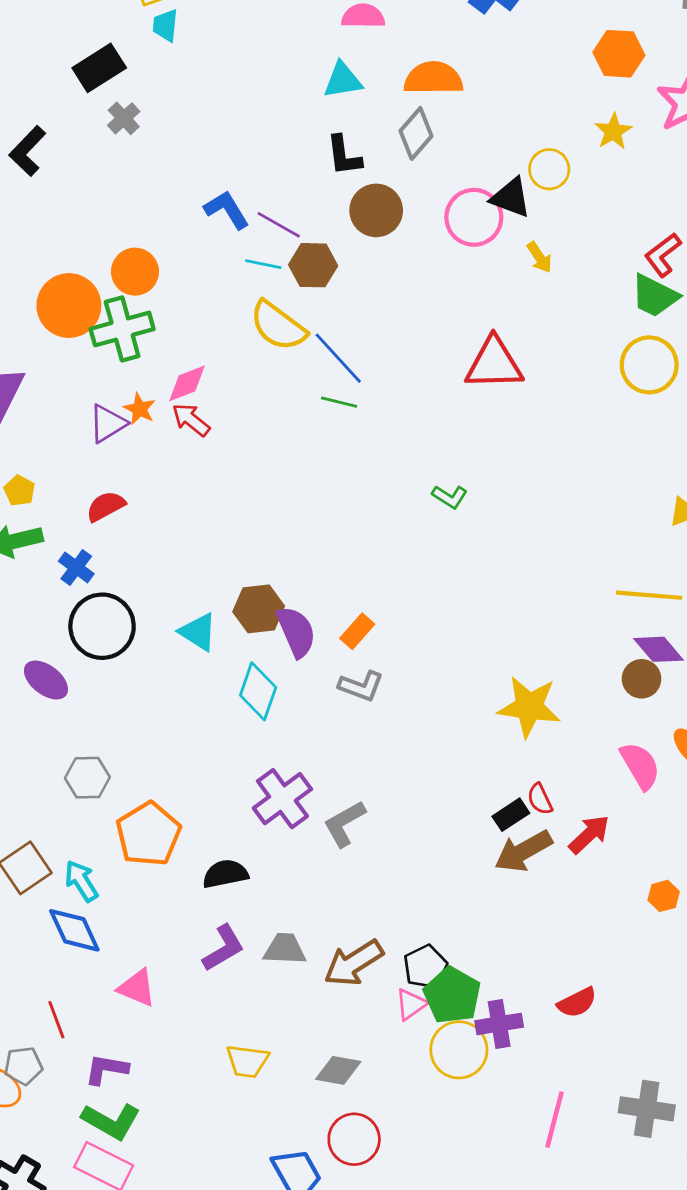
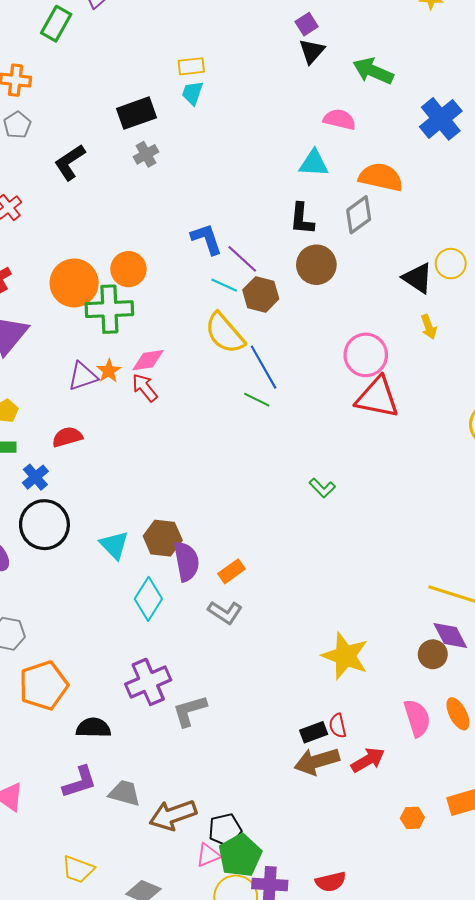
pink circle: (474, 217) -> (366, 355), moved

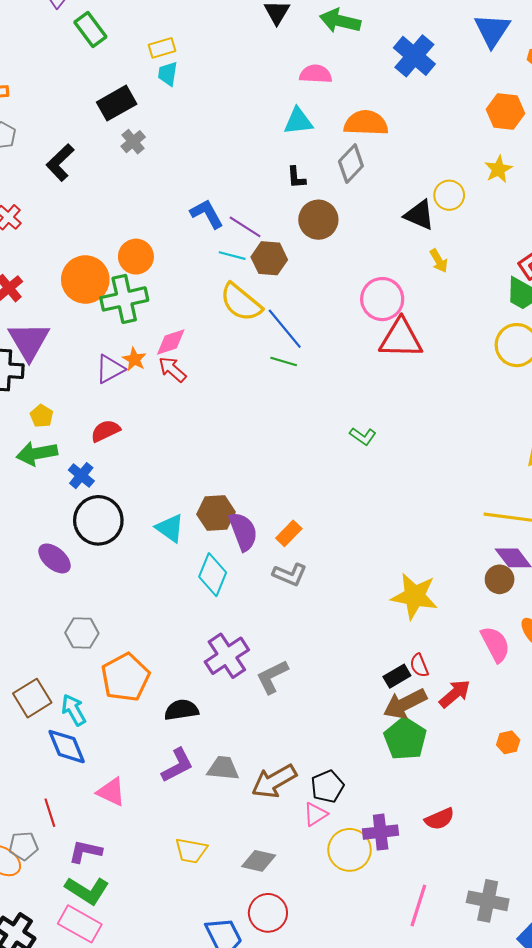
green rectangle: (56, 24) -> (90, 30), moved, turned -56
black L-shape: (302, 219) -> (296, 177), size x0.7
green pentagon: (240, 855) -> (405, 739), moved

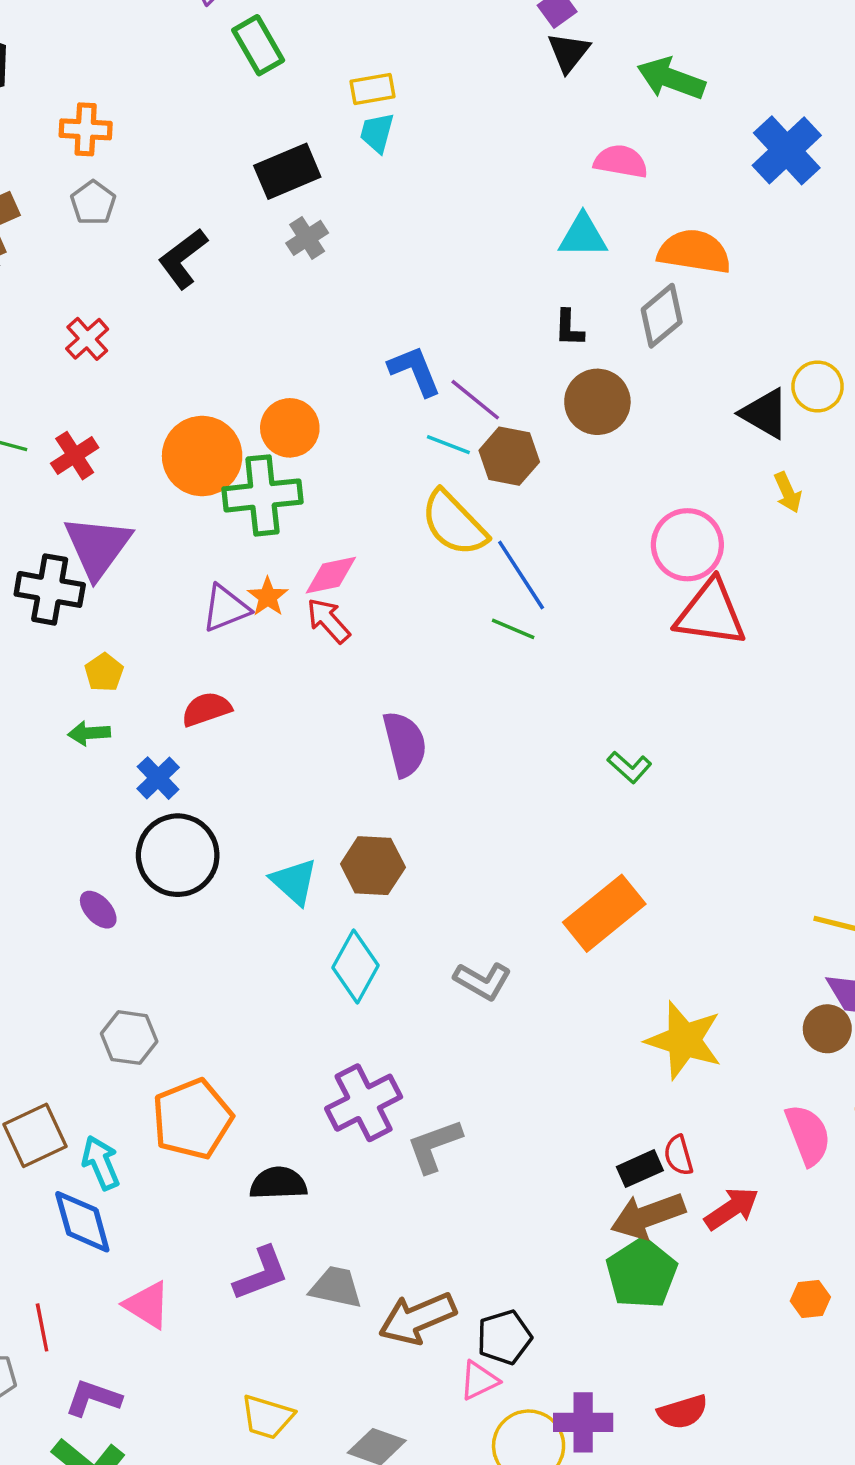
green arrow: (37, 453) -> (89, 733), size x0.6
purple semicircle: (243, 532) -> (405, 744), moved
orange rectangle: (289, 533) -> (604, 913), moved, size x1.8
purple ellipse: (55, 558) -> (98, 910), size x0.7

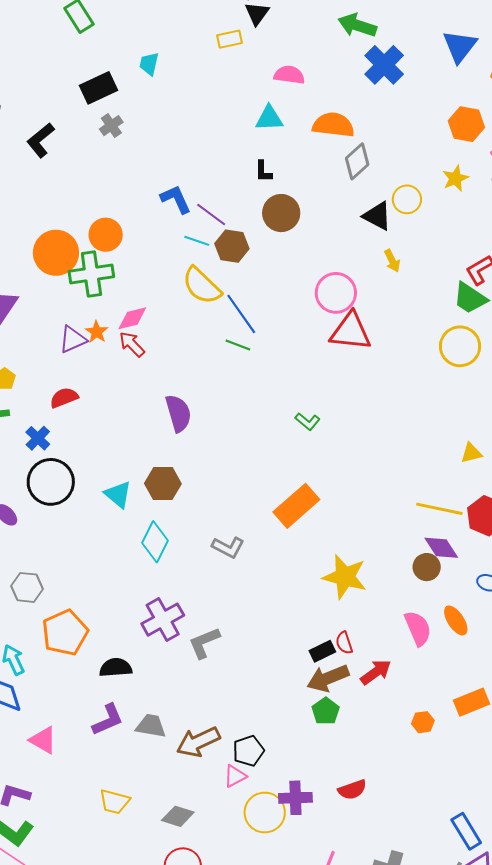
green arrow: (671, 79) -> (357, 25), moved
yellow rectangle: (373, 89) -> (230, 39), moved
gray diamond: (662, 316) -> (357, 161), moved
green pentagon: (642, 1273) -> (326, 711), size x0.7

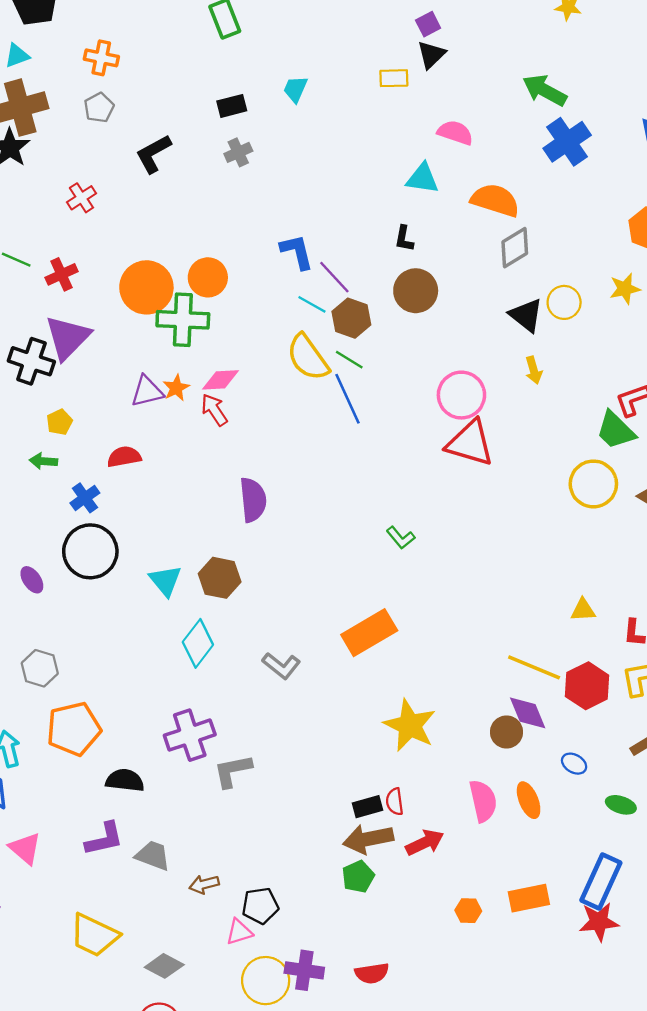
black rectangle: (99, 88) -> (232, 106), size x0.7
green line: (238, 345) -> (349, 360), moved
brown arrow: (198, 742) -> (204, 884), size x0.6
yellow trapezoid: (114, 802) -> (94, 935), size x1.4

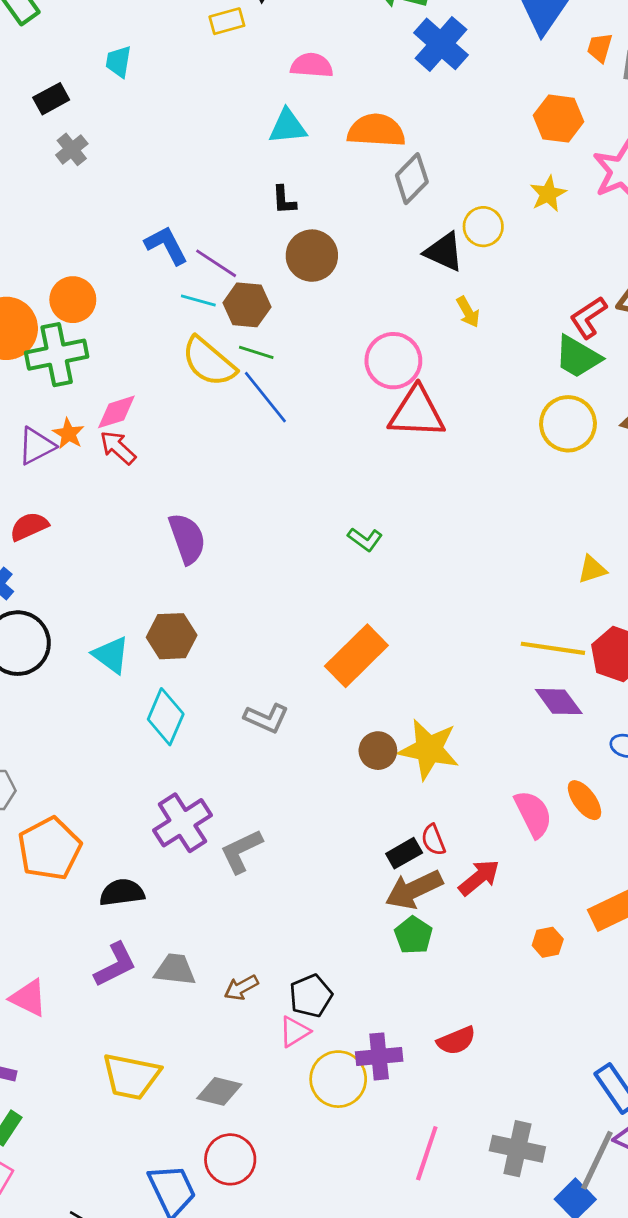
brown circle: (507, 732) -> (378, 751), moved

